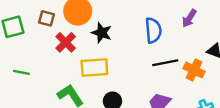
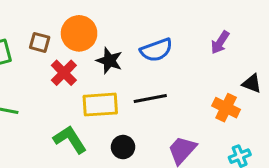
blue semicircle: (153, 30) -> (156, 50), moved, turned 75
black line: (165, 63) -> (150, 99), moved

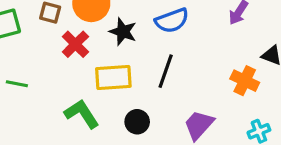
black line: (150, 99) -> (166, 71), turned -60

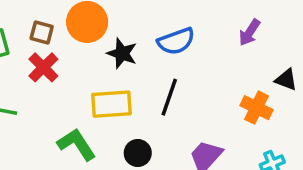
red cross: (75, 44) -> (43, 67), moved

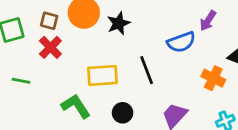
blue semicircle: (176, 41) -> (181, 42), moved
black star: (122, 53) -> (119, 23), moved, turned 30
black line: (169, 97) -> (147, 70), turned -40

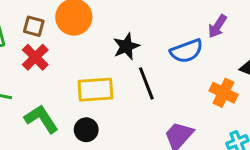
black star: (119, 23) -> (126, 46), moved
green L-shape: (76, 106) -> (41, 119), moved
black circle: (123, 113) -> (86, 130), moved

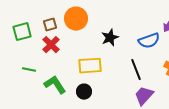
brown square: (34, 26) -> (50, 25), turned -32
black line: (146, 83) -> (136, 70), moved

